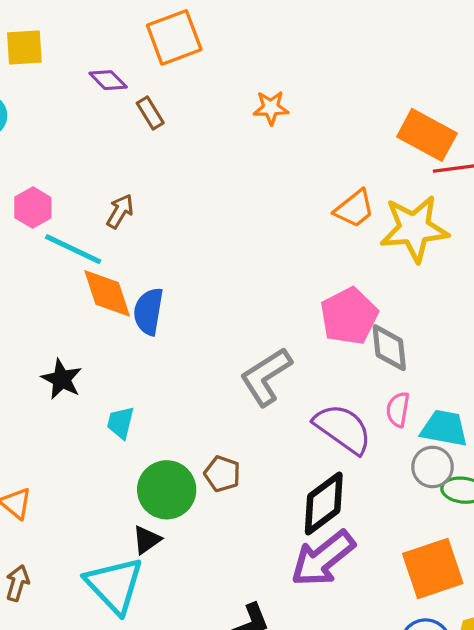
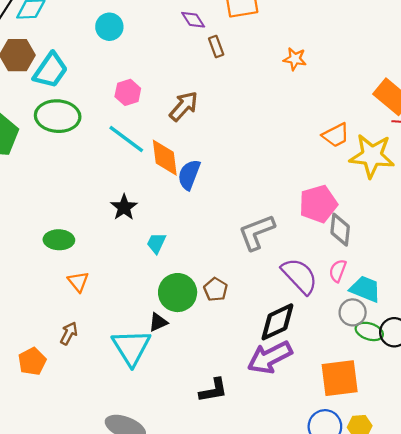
brown arrow: (120, 211) -> (184, 106), size x1.4
cyan line: (73, 249) -> (126, 139), moved

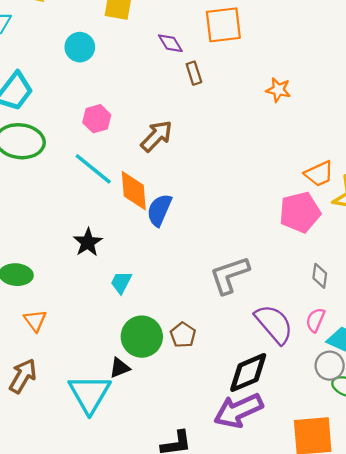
pink pentagon: (318, 204) -> (300, 212), moved
gray diamond: (340, 230) -> (320, 276), size x0.7
brown arrow: (69, 333) -> (23, 376), size x1.4

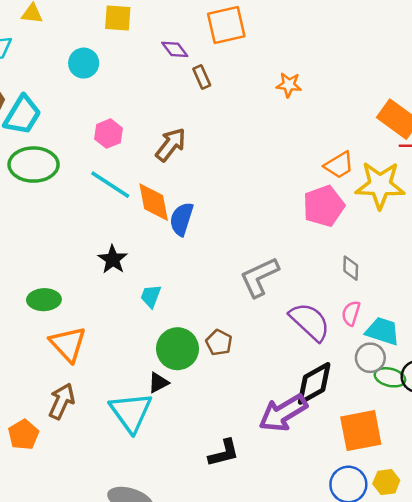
orange triangle: (35, 321) -> (68, 344), size x1.6
black diamond: (248, 373) -> (314, 383), moved

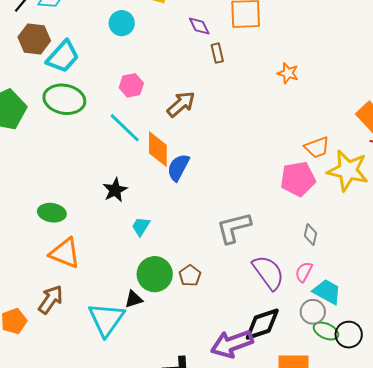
orange triangle: (68, 344) -> (65, 253), turned -36

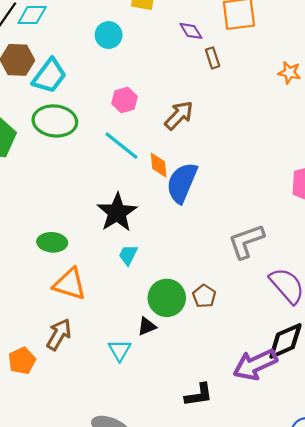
orange diamond: (158, 149) -> (159, 165), size x0.7
blue semicircle: (178, 167) -> (182, 183), size x1.4
black star: (115, 190) -> (117, 213), size x1.5
cyan trapezoid: (141, 226) -> (128, 255), moved
cyan triangle: (106, 319) -> (120, 350), size x0.6

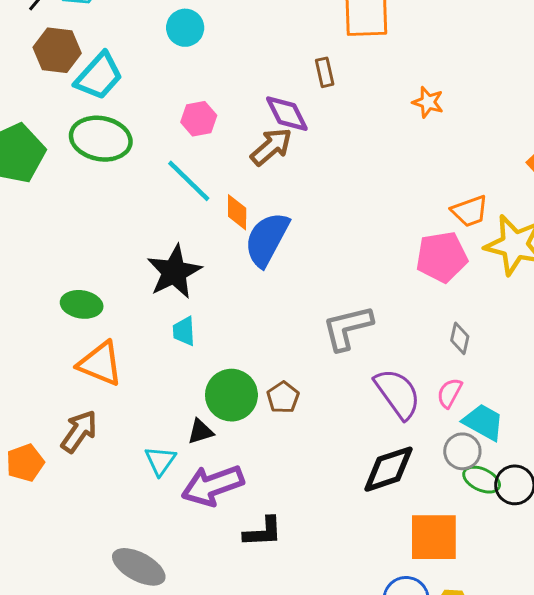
purple diamond: (191, 31) -> (287, 114), moved, size x1.4
cyan trapezoid: (128, 255) -> (184, 331), turned -35
purple arrow: (255, 365) -> (213, 485), moved

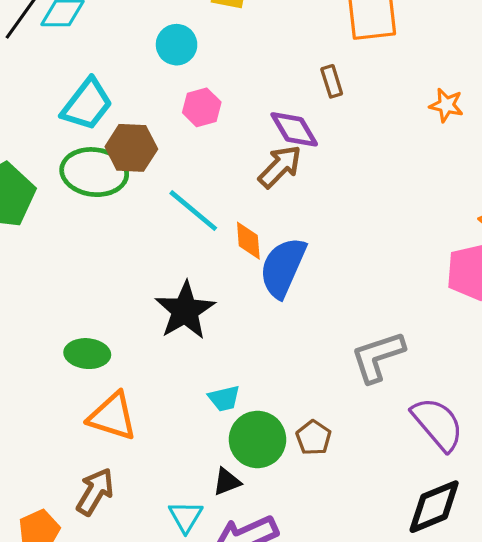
brown hexagon: (57, 50) -> (131, 148), moved
pink hexagon: (199, 119) -> (202, 107), moved
cyan trapezoid: (184, 331) -> (224, 398), moved, turned -96

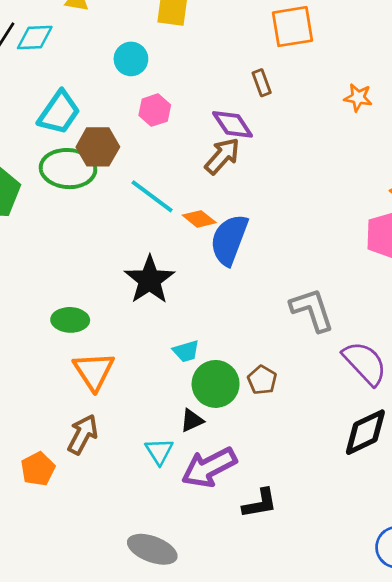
orange diamond: (248, 241) -> (199, 219), turned -44
gray L-shape: (378, 357) -> (312, 310), turned 93
orange triangle: (112, 416) -> (94, 371), turned 42

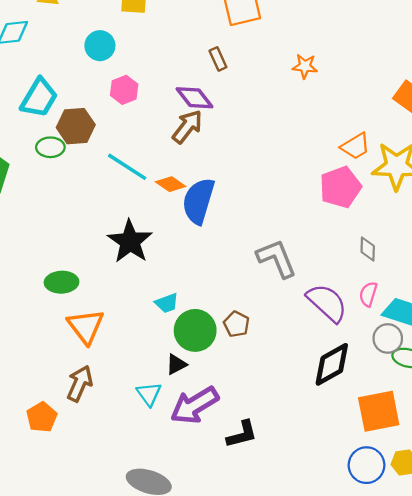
green ellipse: (68, 169) -> (50, 147), size x0.6

